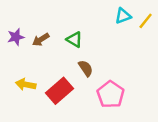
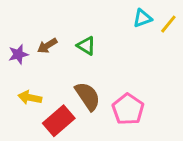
purple star: (16, 37) -> (18, 54), moved
brown semicircle: (86, 68) -> (88, 96), moved, size x1.5
red rectangle: (59, 91) -> (59, 121), moved

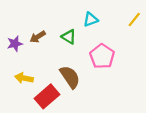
cyan triangle: (142, 18) -> (91, 20), moved
pink pentagon: (128, 109) -> (102, 56), moved

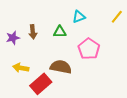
brown arrow: (38, 37) -> (33, 32), turned -64
green triangle: (69, 37) -> (60, 32), turned -32
brown semicircle: (70, 77) -> (61, 67), turned -45

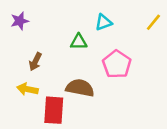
brown arrow: (33, 32) -> (35, 62), moved, turned 32
purple star: (13, 38) -> (20, 21), moved
red rectangle: (41, 84) -> (54, 110), turned -45

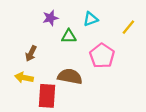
purple star: (20, 21) -> (50, 18), moved
yellow line: (153, 22) -> (128, 27), moved

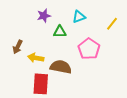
brown arrow: (31, 53) -> (18, 47), moved
yellow arrow: (24, 78) -> (36, 58), moved

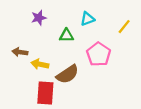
purple star: (44, 16) -> (39, 18), moved
brown arrow: (18, 47) -> (20, 52), turned 72
brown semicircle: (61, 67) -> (68, 74), turned 135

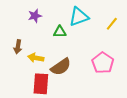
cyan triangle: (87, 19) -> (79, 17), size x1.5
brown arrow: (20, 52) -> (18, 47), turned -88
pink pentagon: (99, 54) -> (103, 63), moved

